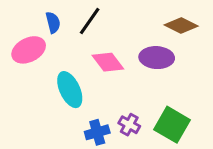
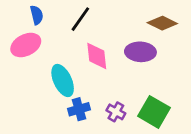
blue semicircle: (53, 22) -> (37, 15), moved
pink diamond: (108, 62) -> (97, 56), turned 32
blue cross: (97, 132) -> (79, 109), moved

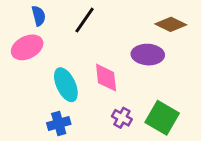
pink diamond: (97, 56) -> (106, 78), moved
blue cross: (79, 109) -> (59, 123), moved

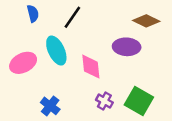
pink ellipse: (27, 47) -> (23, 63), moved
cyan ellipse: (66, 85) -> (56, 51), moved
blue cross: (59, 123) -> (50, 106), turned -36

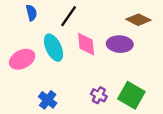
pink diamond: (91, 67) -> (86, 44), moved

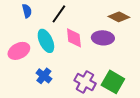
purple cross: (99, 95) -> (85, 82), size x1.5
blue cross: (48, 100) -> (44, 76), moved

